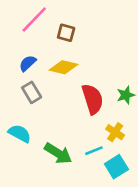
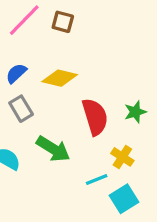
brown square: (66, 33) -> (63, 22), moved
green arrow: (58, 153) -> (53, 149), moved

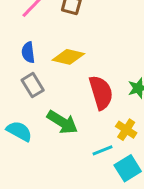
blue semicircle: (16, 73) -> (28, 52), turned -54

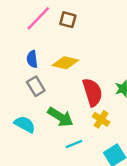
yellow cross: (126, 130) -> (101, 119), moved
cyan line: (102, 150) -> (74, 144), moved

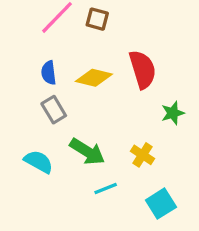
red semicircle: (92, 92) -> (143, 69), moved

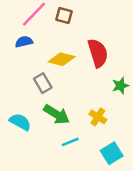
blue semicircle: (49, 73) -> (24, 42), moved, turned 84
gray rectangle: (54, 110) -> (43, 83), moved

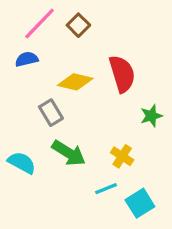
brown square: (64, 15) -> (78, 25), turned 30
cyan line: (70, 142) -> (106, 189), moved

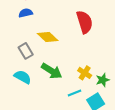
yellow diamond: (75, 82) -> (48, 37), moved, turned 30
gray rectangle: (51, 113) -> (26, 51), moved
green star: (151, 116) -> (103, 80), moved

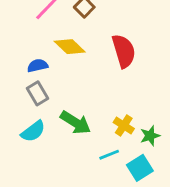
blue semicircle: (26, 13) -> (38, 66), moved
yellow diamond: (48, 37) -> (70, 47), moved
cyan semicircle: (23, 77) -> (33, 131), turned 114

